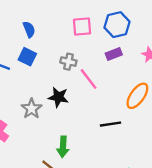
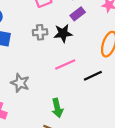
pink line: (89, 79) -> (65, 64), moved, turned -60
black star: (58, 97) -> (63, 33), moved

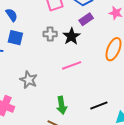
black star: (63, 33) -> (71, 36), turned -30
black line: (93, 76) -> (99, 105), moved

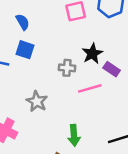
purple rectangle: (86, 19) -> (112, 69), moved, turned 64
gray cross: (50, 34) -> (67, 68), moved

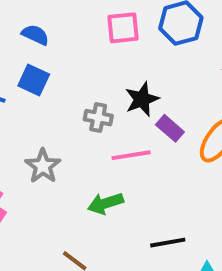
blue semicircle: (23, 22) -> (35, 35), turned -42
green arrow: (74, 135) -> (105, 203), moved, turned 70

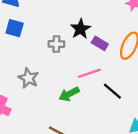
pink line: (131, 155) -> (89, 73), moved
black line: (168, 243) -> (112, 91), moved, turned 60

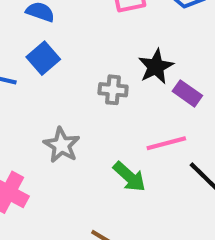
blue square: (15, 28) -> (43, 58), turned 30
green arrow: (69, 94) -> (129, 177), turned -114

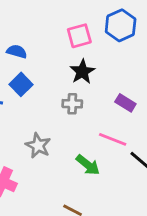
black star: (156, 67) -> (82, 72), moved
pink line: (166, 143) -> (113, 139), turned 40

